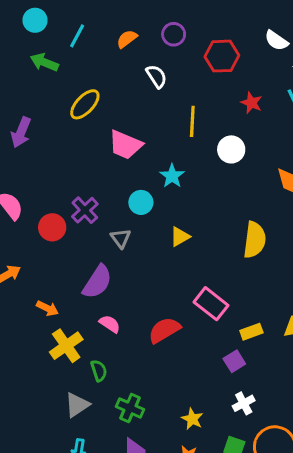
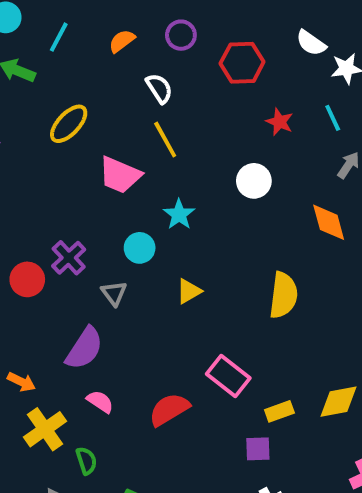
yellow line: (192, 121) -> (165, 140), moved, turned -32
purple square: (234, 361) -> (258, 449), turned 30

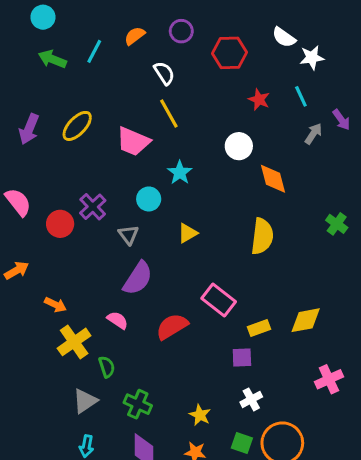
cyan line: (59, 37) -> (94, 51), moved
yellow ellipse: (69, 124) -> (77, 126), moved
orange diamond: (329, 222) -> (273, 179), moved
purple semicircle: (84, 348) -> (138, 278), moved

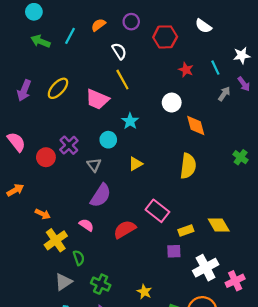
white star: (312, 58) -> (242, 56), moved
yellow diamond: (306, 320) -> (219, 225), turned 70
pink cross: (329, 379) -> (235, 281), moved
white cross: (251, 399) -> (206, 268), moved, size x1.6

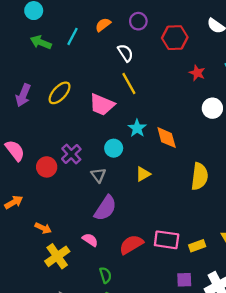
white circle: (172, 103) -> (212, 108), moved
orange diamond: (196, 125) -> (167, 138), moved
pink rectangle: (157, 211) -> (167, 240), moved, turned -30
purple square: (174, 251) -> (184, 280), moved
green semicircle: (79, 258) -> (105, 275), moved

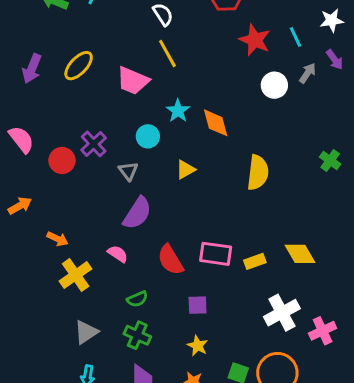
red star: (197, 73) -> (255, 40), size x1.5
red semicircle: (131, 245) -> (170, 260), turned -90
green semicircle: (105, 275) -> (137, 299), turned 84
purple square: (184, 280) -> (198, 305), moved

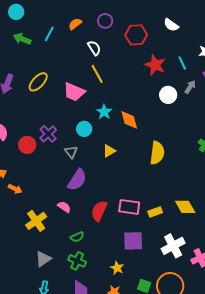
orange arrow: (57, 239) -> (15, 189), moved
red semicircle: (170, 260) -> (99, 211), turned 55
purple square: (198, 305) -> (133, 241), moved, size x1.5

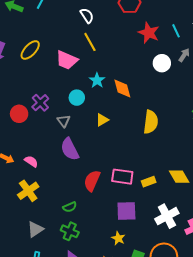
purple semicircle: (77, 180) -> (70, 149), turned 120
pink semicircle: (64, 207) -> (31, 161), moved
yellow star: (117, 268) -> (118, 238), moved

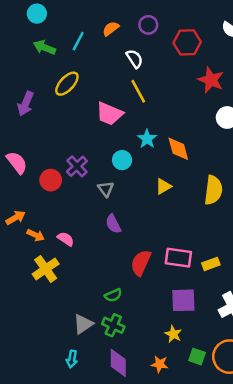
yellow ellipse: (30, 50) -> (67, 84), moved
yellow triangle: (102, 120) -> (163, 186), moved
purple semicircle: (70, 149) -> (113, 224), size x0.7
yellow cross: (28, 191) -> (46, 269), moved
gray triangle: (35, 229) -> (83, 324), moved

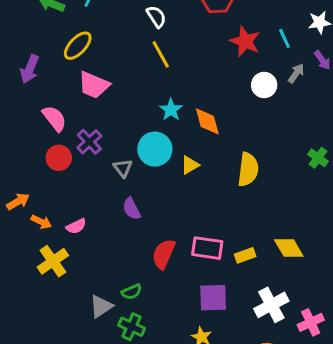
pink trapezoid: (109, 114) -> (94, 85), moved
cyan circle: (122, 160) -> (155, 149), moved, size x1.5
pink semicircle: (17, 163) -> (54, 118), moved
pink semicircle: (66, 239) -> (76, 226), turned 120
gray triangle: (83, 324) -> (101, 306), moved

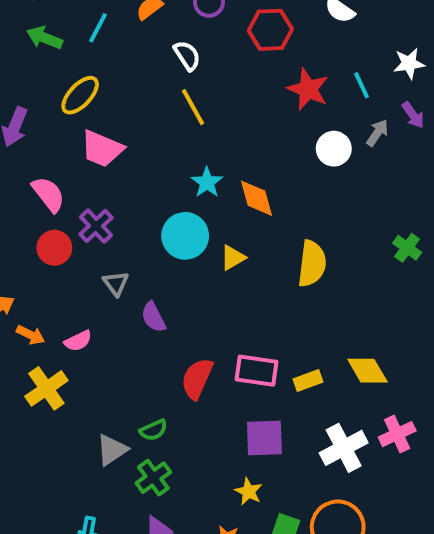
gray triangle: (123, 168) -> (116, 283), moved
pink cross: (311, 322) -> (397, 434), moved
green cross: (132, 327) -> (153, 478), turned 30

